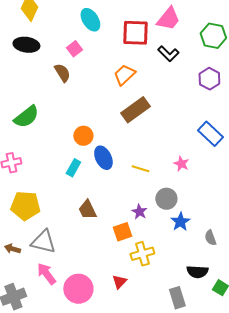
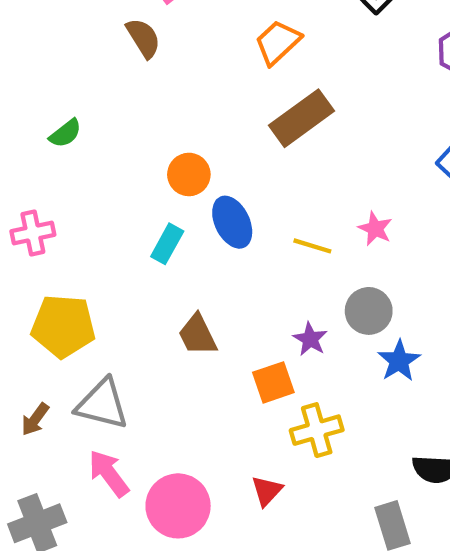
green semicircle: (26, 117) -> (65, 133), size x0.6
pink star: (181, 164) -> (375, 229), moved
brown arrow: (12, 249) -> (35, 419), turned -70

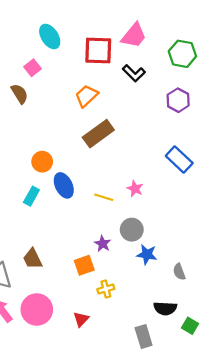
brown trapezoid: (198, 335) -> (32, 259), moved
blue star: (399, 361) -> (147, 254), turned -30
yellow cross: (317, 430) -> (106, 289), size x0.7
pink circle: (178, 506) -> (37, 309), moved

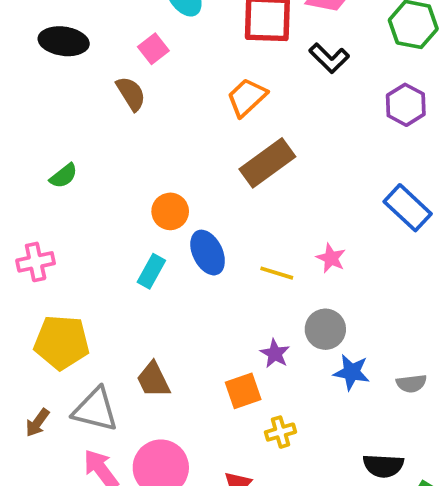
gray semicircle: (179, 272) -> (411, 383), moved, turned -77

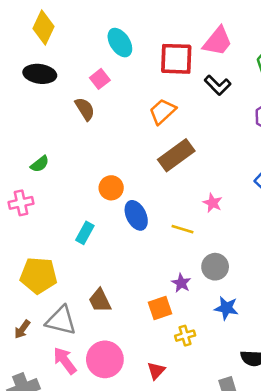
pink star: (331, 258) -> (213, 203), moved
pink cross: (36, 262) -> (21, 203), moved
cyan rectangle: (151, 271) -> (85, 233), moved
blue star: (352, 372) -> (226, 308), moved

